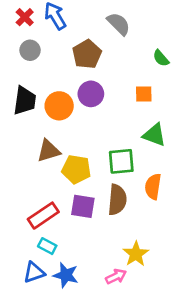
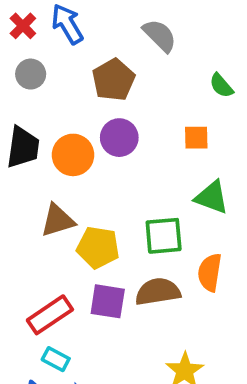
brown semicircle: (117, 200) -> (158, 292), turned -104

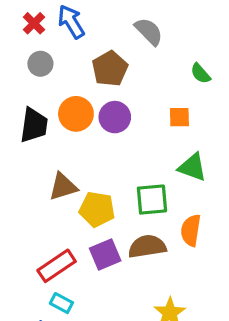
orange circle: (73, 155) -> (76, 114), moved
purple square: (108, 301) -> (105, 255), turned -32

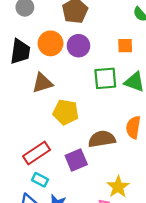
brown triangle: (63, 187) -> (42, 83), moved
green square: (152, 200) -> (105, 78), moved
purple square: (105, 255) -> (76, 160), moved

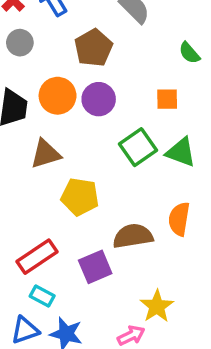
green square: (105, 78) -> (138, 147), turned -30

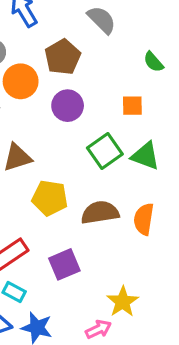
orange circle: (58, 96) -> (21, 81), moved
brown semicircle: (133, 236) -> (100, 213), moved

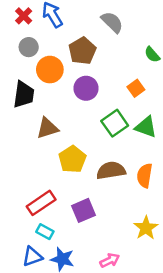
orange square: (132, 106) -> (136, 88), turned -35
yellow pentagon: (50, 198) -> (72, 159), turned 30
yellow star: (123, 302) -> (146, 228), moved

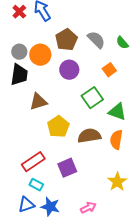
gray semicircle: (112, 22) -> (96, 40), moved
gray circle: (29, 47) -> (19, 52), moved
green triangle: (146, 127) -> (117, 112), moved

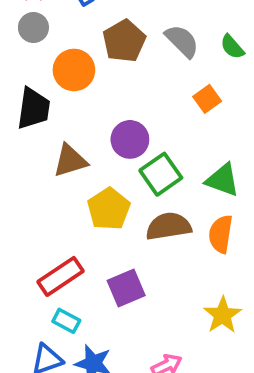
gray circle: (19, 52) -> (33, 28), moved
purple circle: (69, 70) -> (130, 139), moved
green square: (92, 98) -> (161, 174), moved

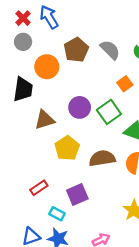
green square: (161, 174) -> (109, 112), moved
red rectangle: (60, 276) -> (39, 188), size x0.7
cyan rectangle: (66, 321) -> (57, 214), moved

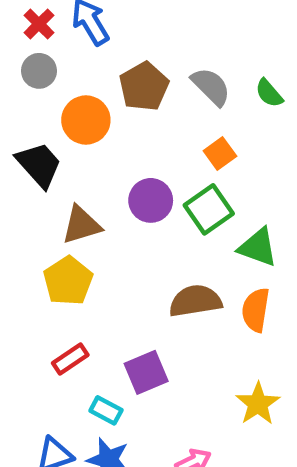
orange square: (125, 84) -> (220, 154), moved
black trapezoid: (23, 89) -> (39, 165), turned -50
yellow pentagon: (67, 148) -> (68, 281), moved

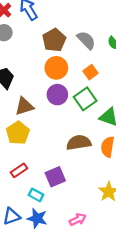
orange circle: (86, 120) -> (56, 68), moved

